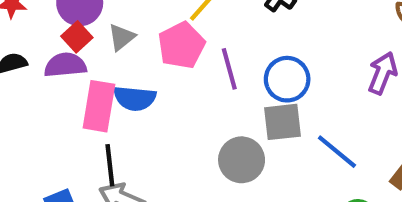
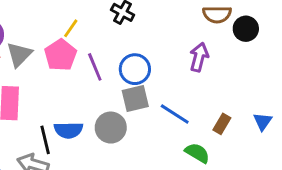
gray triangle: (122, 37) -> (19, 54), size x1.4
blue semicircle: (135, 98) -> (69, 130), moved
black line: (110, 165) -> (45, 140), moved

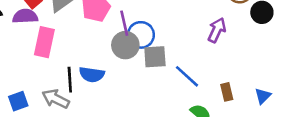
blue circle: (135, 69) -> (141, 35), moved
brown rectangle: (222, 124) -> (227, 92), turned -54
gray circle: (111, 128) -> (125, 45), moved

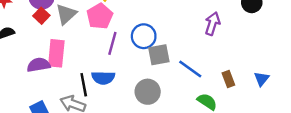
purple semicircle: (25, 16) -> (39, 65), moved
purple line: (124, 23) -> (112, 43), moved, turned 35
gray circle: (125, 45) -> (148, 92), moved

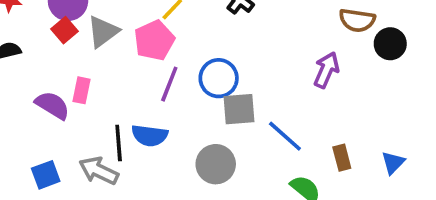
pink rectangle: (56, 53) -> (82, 90), size x0.6
purple semicircle: (39, 65) -> (52, 105), turned 35

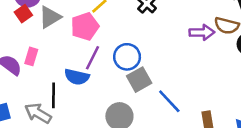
purple arrow: (326, 70) -> (202, 32), moved, turned 60
gray square: (239, 109) -> (139, 80), turned -30
blue semicircle: (150, 135) -> (77, 77), moved

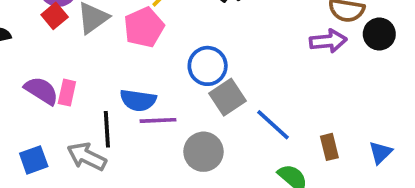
purple arrow: (202, 32) -> (328, 41), moved
pink rectangle: (31, 56) -> (67, 93), moved
purple line: (92, 58) -> (158, 120), moved, turned 65

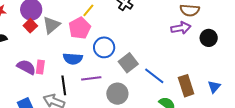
black circle: (379, 34) -> (209, 38), moved
blue circle: (208, 66) -> (104, 47), moved
blue semicircle: (138, 100) -> (73, 59), moved
brown rectangle: (329, 147) -> (186, 86), size x1.5

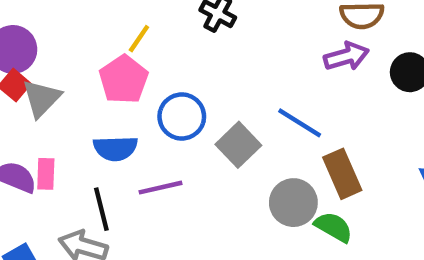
gray triangle: (51, 25) -> (42, 98), moved
blue line: (154, 76) -> (300, 123), moved
brown rectangle: (186, 86) -> (342, 174), moved
gray circle: (117, 94) -> (293, 203), moved

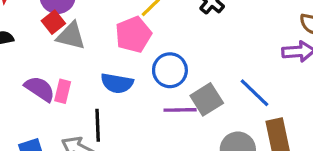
gray triangle: (42, 98) -> (71, 36), turned 48
purple line: (160, 188) -> (180, 110), moved

